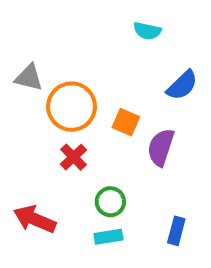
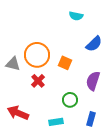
gray triangle: (29, 77) -> (13, 64), moved
purple semicircle: (161, 147) -> (93, 81), moved
green circle: (110, 202) -> (70, 100), moved

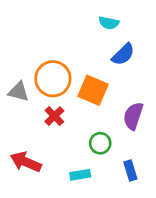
blue semicircle: (94, 44) -> (123, 54), moved
orange square: (65, 63) -> (93, 90), size x1.5
blue rectangle: (91, 119) -> (130, 170), turned -32

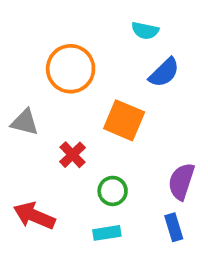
orange circle: (53, 79) -> (71, 69), moved
purple semicircle: (133, 116) -> (181, 181), moved
green circle: (100, 143) -> (113, 191), moved

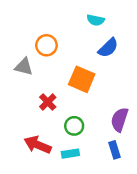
orange circle: (71, 69) -> (46, 45), size x0.7
gray triangle: (25, 122) -> (24, 67), moved
red arrow: (34, 216) -> (38, 145), moved

